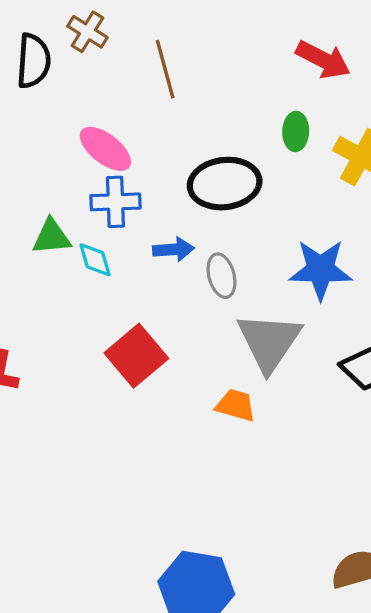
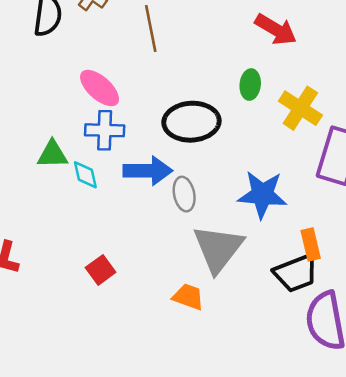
blue arrow: (174, 249) -> (148, 171), size x1.5
red square: (136, 356) -> (101, 270), moved, size x0.6

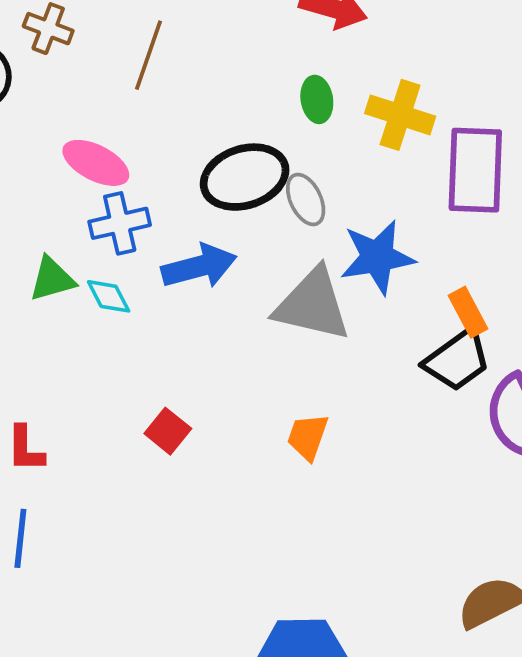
brown line: (151, 28) -> (148, 55), turned 45
gray ellipse: (184, 194) -> (306, 199), moved
gray triangle: (218, 249) -> (312, 305), moved, turned -40
orange trapezoid: (188, 297) -> (308, 437), turned -76

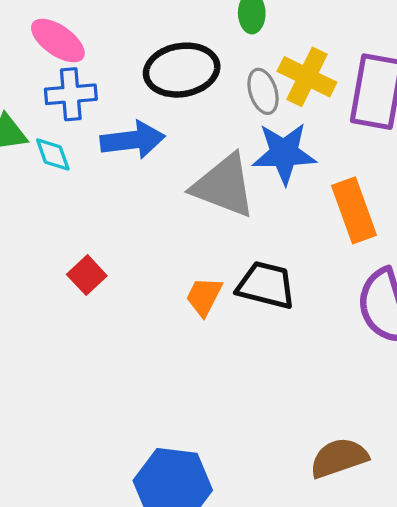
yellow cross: (400, 115) -> (307, 77), moved
gray ellipse: (306, 199) -> (263, 91), moved
orange rectangle: (468, 312) -> (354, 210), size x1.5
black trapezoid: (457, 360) -> (266, 285), moved, turned -138

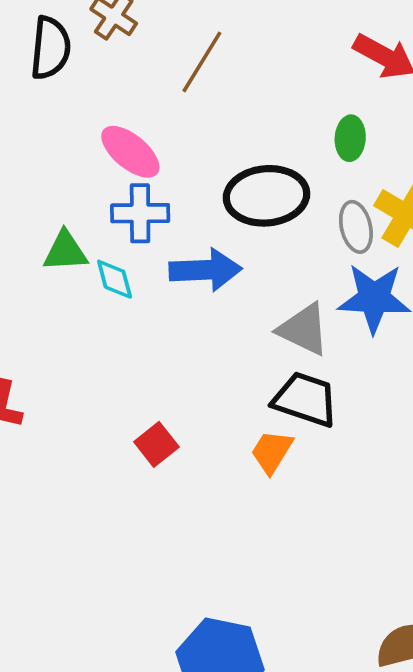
gray triangle: (224, 186) -> (304, 329), size x0.7
red square: (87, 275) -> (156, 444), moved
black trapezoid: (266, 285) -> (305, 399), moved

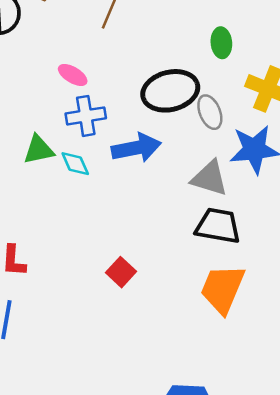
pink ellipse: (130, 152) -> (73, 75), size x0.7
gray ellipse: (356, 227) -> (210, 112), moved
orange trapezoid: (272, 452) -> (223, 289), moved, size x1.6

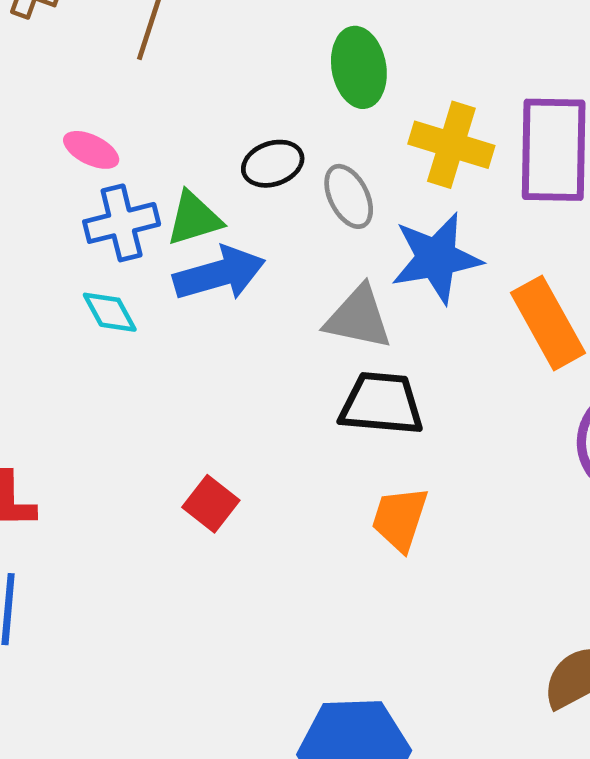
green ellipse: (221, 43) -> (359, 67), size x1.4
black ellipse: (170, 91) -> (273, 164), size x0.6
green triangle: (39, 150) -> (194, 219), moved
orange trapezoid: (223, 289) -> (400, 519), size x0.7

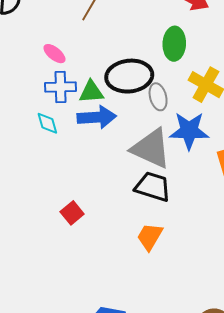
black ellipse: (273, 164) -> (129, 76), size x1.8
gray triangle: (358, 318) -> (151, 148), size x1.4

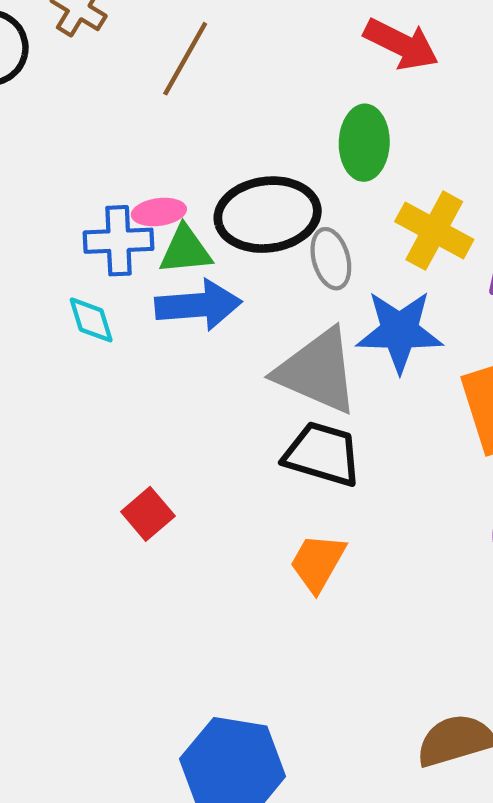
pink ellipse: (54, 54) -> (159, 212), moved, turned -45

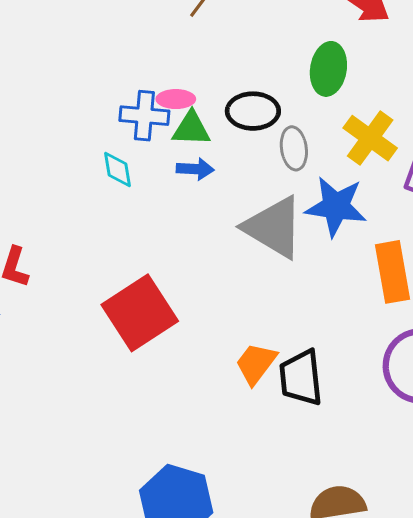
black ellipse: (268, 215) -> (253, 111), size x0.7
blue arrow: (198, 305) -> (195, 169), size x0.6
black trapezoid: (322, 454) -> (301, 378), moved, turned -120
red square: (148, 514) -> (140, 313), size x2.0

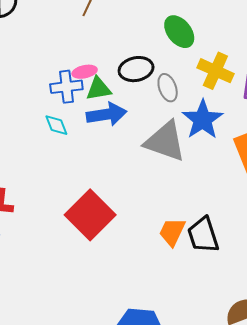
green ellipse: (328, 69) -> (179, 32), turned -36
blue arrow: (195, 169) -> (107, 114), size x1.6
blue star: (336, 206) -> (203, 120), turned -30

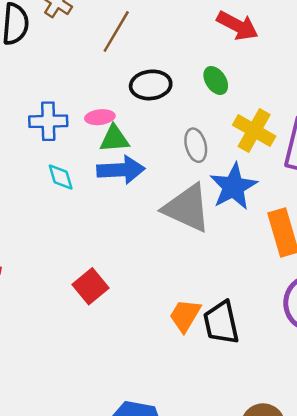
green ellipse: (179, 32) -> (216, 80), size x0.7
black ellipse: (136, 69) -> (151, 85), moved
blue cross: (66, 87) -> (48, 121), moved
red square: (90, 215) -> (90, 286), size x0.6

